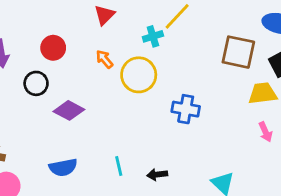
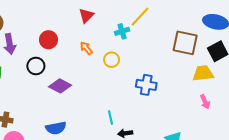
yellow circle: (139, 75) -> (112, 60), size x0.6
cyan line: (119, 166) -> (110, 117), moved

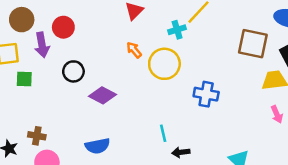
red circle: (48, 40) -> (63, 27), moved
yellow circle: (112, 60) -> (164, 64), size x1.6

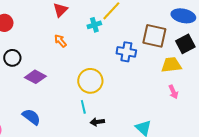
yellow circle: (164, 64) -> (90, 81), moved
blue cross: (206, 94) -> (126, 52), moved
blue semicircle: (97, 146) -> (31, 117), turned -132

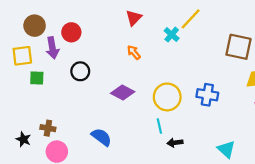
cyan cross: (94, 25) -> (172, 35), turned -32
blue cross: (126, 52) -> (207, 95), moved
purple diamond: (35, 77) -> (123, 92), moved

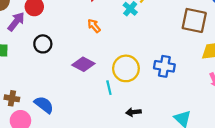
purple arrow: (52, 48) -> (16, 22), turned -132
cyan line: (159, 126) -> (109, 88), moved
blue semicircle: (101, 137) -> (44, 105), moved

